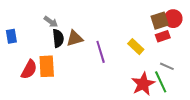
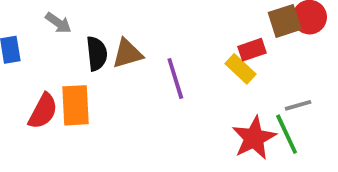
gray arrow: (51, 22) -> (58, 23), moved
red rectangle: (163, 36) -> (252, 50), moved
gray line: (167, 66) -> (298, 105), turned -40

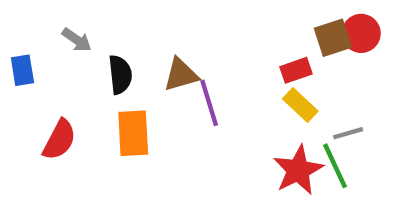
brown triangle: (127, 54) -> (181, 75), moved
yellow rectangle: (241, 69) -> (300, 105), moved
orange rectangle: (76, 105) -> (133, 133), moved

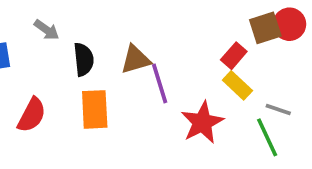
red rectangle: (296, 70) -> (234, 56), turned -30
gray line: (348, 133) -> (278, 109), turned 35
red star: (298, 170) -> (202, 122), moved

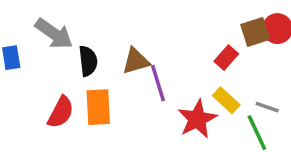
gray arrow: (47, 30) -> (54, 34), size x1.6
yellow rectangle: (237, 85) -> (226, 100), moved
red semicircle: (32, 115) -> (61, 112), moved

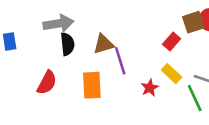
gray arrow: (54, 34) -> (58, 23), moved, turned -44
orange rectangle: (98, 107) -> (92, 85), moved
red star: (197, 119) -> (150, 88), size x0.6

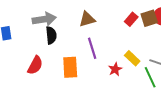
red rectangle: (172, 41) -> (131, 19), moved
brown triangle: (103, 44) -> (87, 19), moved

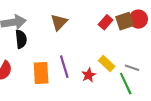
brown triangle: (87, 19) -> (59, 22), turned -30
purple line: (92, 48) -> (64, 67), moved

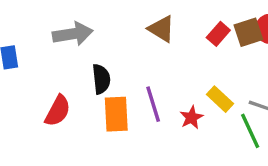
brown triangle: (59, 22) -> (161, 29), moved, turned -42
black semicircle: (21, 39) -> (101, 79), moved

